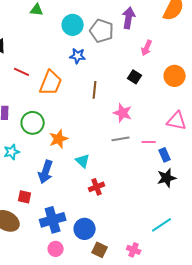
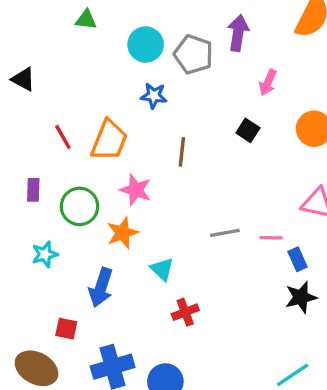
red line: (22, 72) -> (63, 137), moved, turned 35
pink star: (123, 113) -> (136, 190), moved

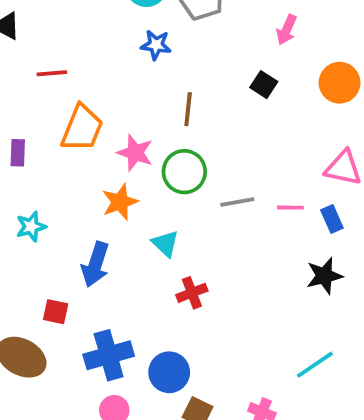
red line: (63, 137) -> (52, 73), moved, turned -65
orange trapezoid: (109, 140) -> (82, 128), moved
green circle: (79, 206) -> (184, 172), moved
blue rectangle: (298, 259) -> (332, 219), moved

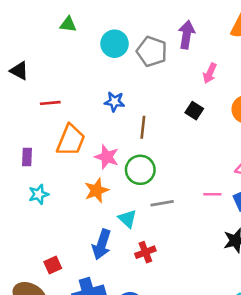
blue star: (156, 45) -> (115, 102), moved
gray line: (237, 202) -> (162, 203), moved
cyan star: (31, 227) -> (39, 194), moved
blue arrow: (95, 264) -> (102, 244), moved
red square: (56, 312) -> (53, 265), turned -36

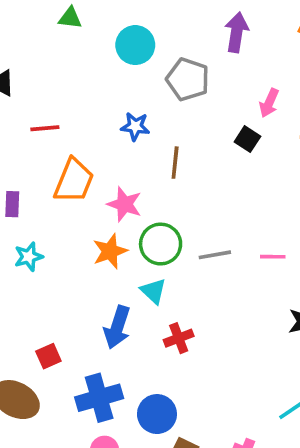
gray pentagon: (152, 51) -> (188, 79), moved
pink arrow: (210, 73) -> (269, 103), moved
green circle: (140, 170) -> (161, 244), moved
gray line: (162, 203) -> (215, 255), moved

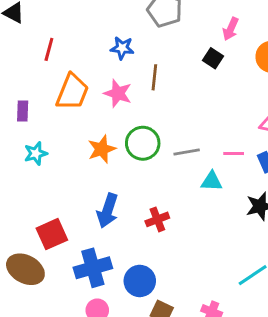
red line: (45, 128) -> (49, 49), turned -70
pink star: (124, 204) -> (118, 93), moved
cyan triangle: (153, 291) -> (212, 181), moved, turned -40
red square: (48, 356) -> (52, 234), size x1.5

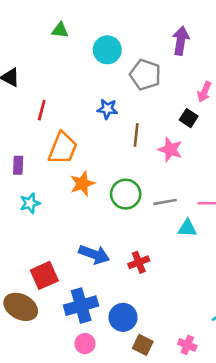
pink star: (118, 93) -> (170, 150), moved
orange star: (102, 149) -> (82, 184), moved
blue arrow: (108, 211) -> (94, 254), turned -88

